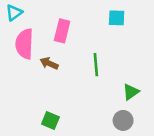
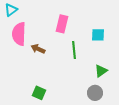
cyan square: (117, 18) -> (98, 35), moved
pink rectangle: (62, 31) -> (62, 24), moved

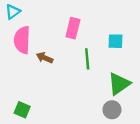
green triangle: (101, 71) -> (119, 84), size x1.5
green square: (39, 93) -> (22, 110), moved

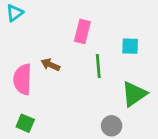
pink semicircle: (22, 40) -> (23, 79), moved
gray circle: (112, 110) -> (112, 126), moved

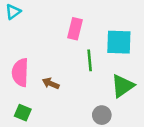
cyan square: (130, 46) -> (119, 42), size x1.6
brown arrow: (50, 65) -> (51, 83), moved

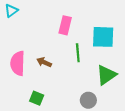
brown arrow: (51, 83) -> (44, 62), moved
green square: (23, 113) -> (37, 98), moved

